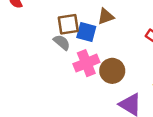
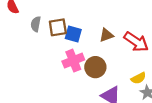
brown triangle: (106, 16) -> (106, 35), moved
gray semicircle: (62, 42) -> (36, 24), moved, turned -120

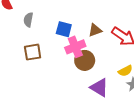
brown square: (58, 27) -> (33, 52), moved
pink cross: (73, 61) -> (75, 47), moved

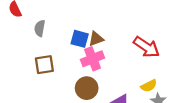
brown triangle: (95, 30) -> (96, 39), moved
brown circle: (85, 60) -> (87, 88), moved

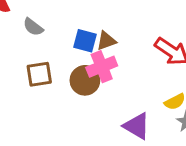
gray semicircle: (40, 28) -> (33, 27), turned -63
brown circle: (87, 88) -> (85, 80), moved

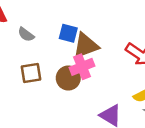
blue square: (85, 41) -> (68, 33), moved
brown triangle: (106, 41) -> (86, 46), size x1.6

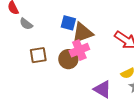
gray semicircle: (26, 34) -> (26, 24), moved

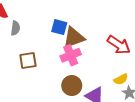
gray semicircle: (26, 24) -> (15, 28), turned -120
brown circle: (68, 59) -> (72, 86), moved

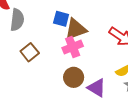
gray semicircle: (15, 28) -> (17, 20), size x1.5
brown square: (28, 60) -> (30, 52), turned -30

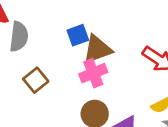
blue square: (61, 19) -> (78, 35), turned -35

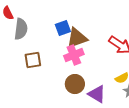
brown square: (36, 80) -> (33, 60), turned 30

